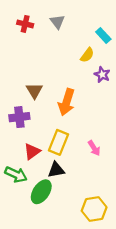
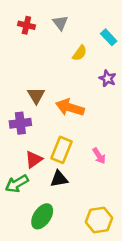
yellow semicircle: (87, 55) -> (80, 53), moved
orange arrow: (67, 102) -> (70, 107), turned 90
green arrow: (16, 175) -> (17, 184), turned 125
green ellipse: (41, 192) -> (42, 216), moved

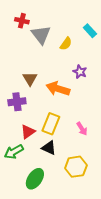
gray triangle: (60, 23) -> (41, 35), moved, size x1.5
purple star: (107, 78) -> (80, 72), moved
black triangle: (59, 179) -> (49, 148), turned 35
yellow hexagon: (99, 220) -> (76, 167), moved

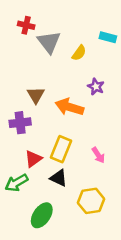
cyan rectangle: (90, 31) -> (108, 37), turned -32

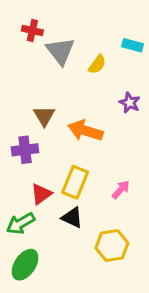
purple star: (96, 87) -> (130, 103), moved
pink arrow: (98, 155) -> (121, 190), turned -105
green ellipse: (42, 215) -> (25, 265), moved

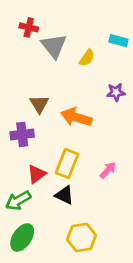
purple star: (130, 103) -> (116, 92), turned -30
yellow hexagon: (112, 246) -> (82, 237), moved

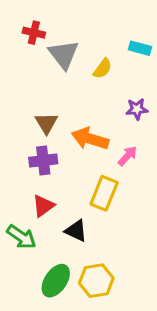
purple cross: (22, 134) -> (43, 161), moved
yellow rectangle: (67, 164) -> (104, 193), moved
pink arrow: (108, 170) -> (127, 156), moved
green arrow: (18, 200) -> (21, 237), turned -115
green ellipse: (22, 237) -> (56, 281), moved

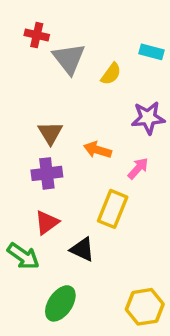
purple star: (137, 109) -> (148, 118), size x1.4
orange arrow: (90, 139) -> (98, 150), size x0.7
yellow hexagon: (96, 281) -> (145, 307), moved

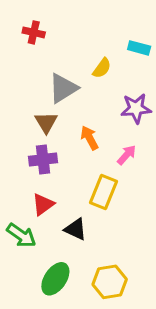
gray triangle: (69, 59) -> (63, 88), moved, turned 36
orange arrow: (98, 150) -> (89, 138), turned 45
yellow hexagon: (145, 307) -> (110, 282), moved

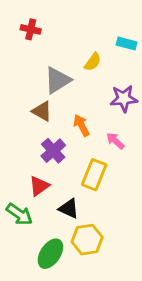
brown triangle: (46, 122) -> (42, 111), turned -30
pink arrow: (127, 155) -> (115, 141), turned -90
purple cross: (43, 160) -> (53, 151), moved, turned -35
yellow hexagon: (110, 282) -> (87, 240), moved

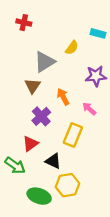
brown triangle: (42, 111) -> (33, 86), turned 35
green ellipse: (50, 254) -> (39, 196), turned 75

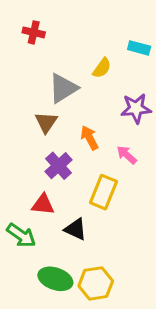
red triangle: (30, 144) -> (43, 204), turned 42
yellow hexagon: (67, 185) -> (96, 283), moved

